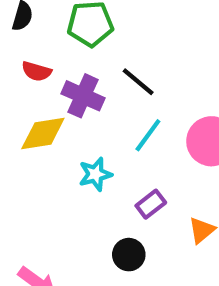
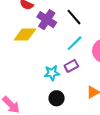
cyan star: (95, 174) -> (52, 73), moved
purple rectangle: (151, 204) -> (71, 66), moved

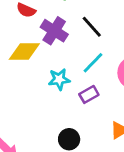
cyan star: (52, 73) -> (59, 79), moved

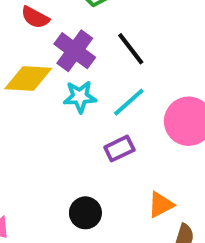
cyan star: (59, 79) -> (80, 97), moved

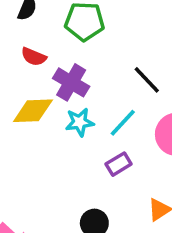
black line: (131, 49) -> (147, 80), moved

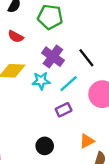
purple cross: (71, 82) -> (53, 57), moved

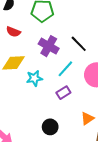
cyan star: (41, 81) -> (34, 78), moved

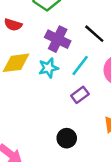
cyan star: (34, 78) -> (48, 68), moved

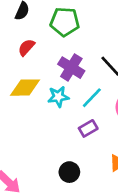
red semicircle: (13, 25) -> (26, 47), turned 108

